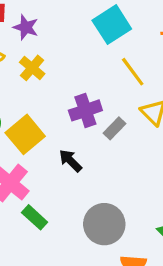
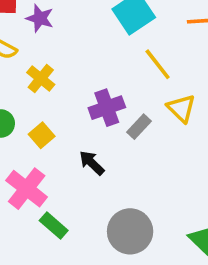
yellow cross: (32, 68) -> (41, 79), moved
yellow square: (25, 134) -> (42, 135), size x0.6

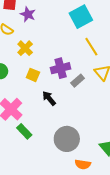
yellow square: (42, 135) -> (33, 75), moved, turned -32

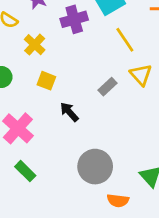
purple cross: (61, 68) -> (74, 19), moved
green rectangle: (24, 131) -> (25, 171), moved

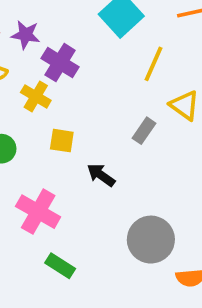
purple cross: (74, 19) -> (60, 63), moved, turned -30
yellow line: (125, 40) -> (153, 64), turned 70

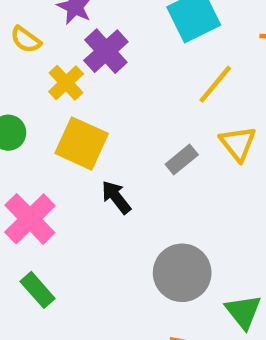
yellow square: (62, 141) -> (82, 143), size x1.6
gray circle: (151, 240) -> (182, 273), moved

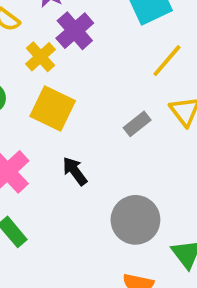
black arrow: (116, 197) -> (75, 171), moved

